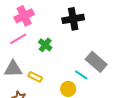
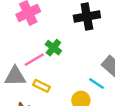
pink line: (18, 39) -> (34, 60), moved

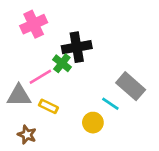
black cross: (87, 17) -> (77, 47), moved

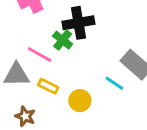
pink line: (40, 77) -> (40, 54), turned 60
yellow circle: (93, 123) -> (80, 101), moved

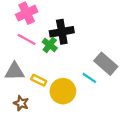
pink line: (40, 54) -> (27, 39), moved
yellow circle: (80, 101) -> (63, 91), size x1.5

